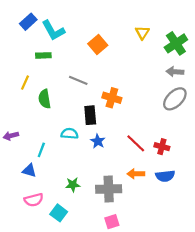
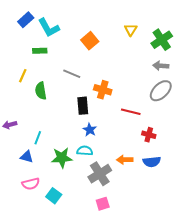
cyan semicircle: (70, 134) -> (85, 151), moved
red line: (136, 143) -> (131, 112), moved, turned -30
green star: (73, 185) -> (62, 158), moved, size x1.5
gray cross: (109, 189) -> (100, 174), turned -30

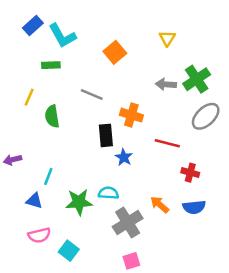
green cross: (162, 40) -> (197, 79), moved
gray arrow: (161, 66) -> (166, 84), moved
blue star: (90, 130) -> (124, 157), moved
orange arrow: (125, 160) -> (160, 205), turned 42

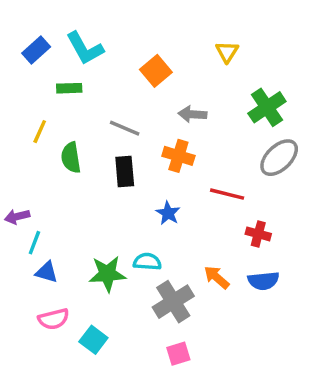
blue rectangle: (33, 25) -> (36, 50), moved
gray arrow: (166, 84) -> (192, 114), moved
black rectangle: (106, 135) -> (125, 171), moved
cyan line: (48, 176) -> (34, 243), moved

